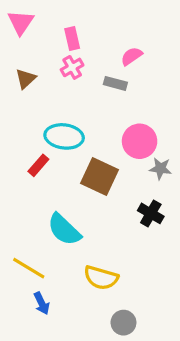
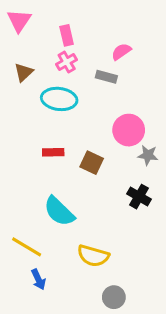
cyan ellipse: (64, 136) -> (59, 99), moved
red rectangle: (38, 165) -> (53, 152), moved, turned 48
brown square: (99, 177) -> (92, 163), size x0.7

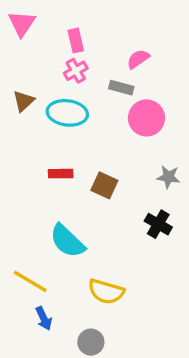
brown triangle: (24, 72) -> (23, 101), moved
pink circle: (129, 130) -> (146, 118), moved
gray circle: (114, 297) -> (91, 342), moved

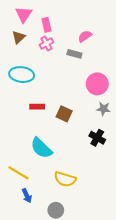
pink triangle: (22, 24) -> (24, 14), moved
brown triangle: (23, 101) -> (18, 37), moved
cyan ellipse: (67, 113) -> (22, 75), moved
pink circle: (146, 118) -> (97, 84), moved

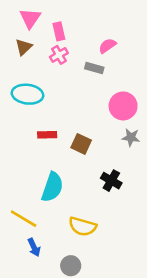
black cross: (97, 138) -> (111, 181), moved
cyan semicircle: (41, 148) -> (52, 187), turned -115

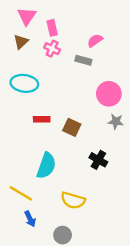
pink cross: (59, 55) -> (52, 49), turned -35

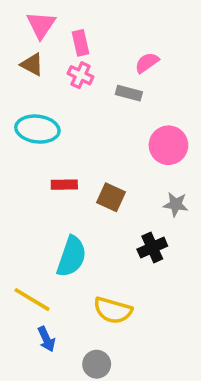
brown triangle: (21, 42) -> (32, 64), turned -49
gray star: (116, 122) -> (176, 204), moved
black cross: (98, 160) -> (152, 248), turned 36

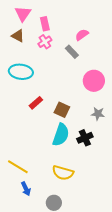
pink cross: (81, 75) -> (45, 42), turned 32
gray rectangle: (129, 93) -> (72, 52), turned 32
red rectangle: (64, 185) -> (36, 103), turned -40
cyan semicircle: (72, 257) -> (61, 135), moved

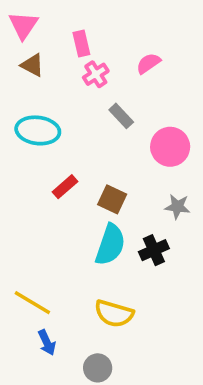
pink triangle: (23, 14) -> (23, 25), moved
pink cross: (45, 42) -> (96, 74), moved
gray rectangle: (72, 52) -> (121, 116), moved

